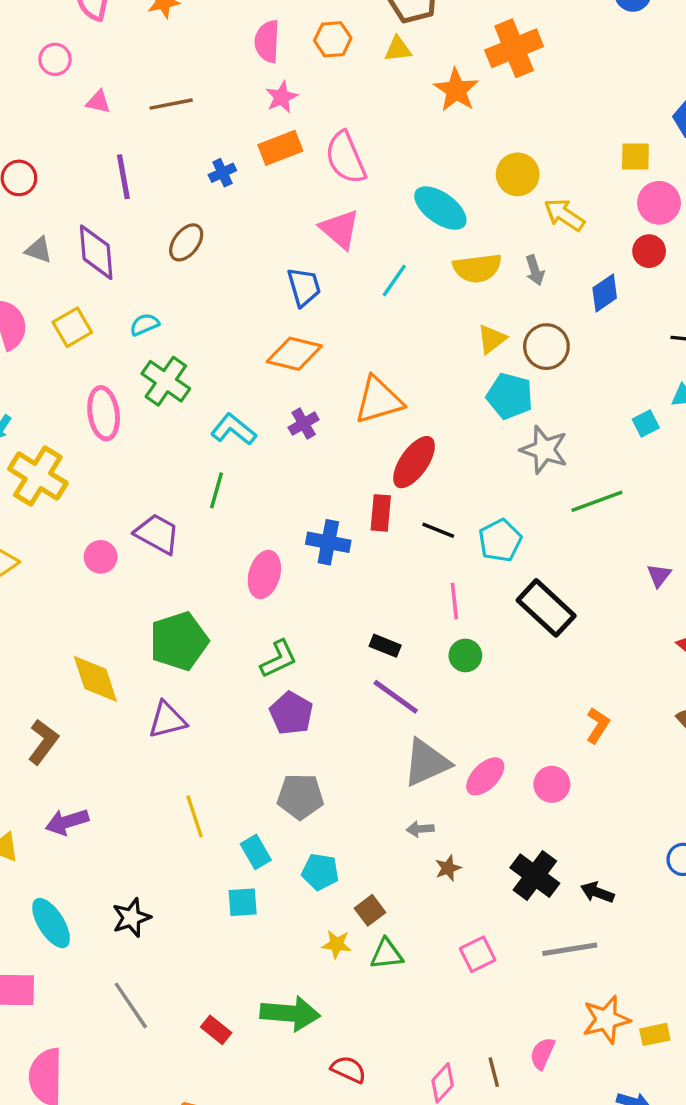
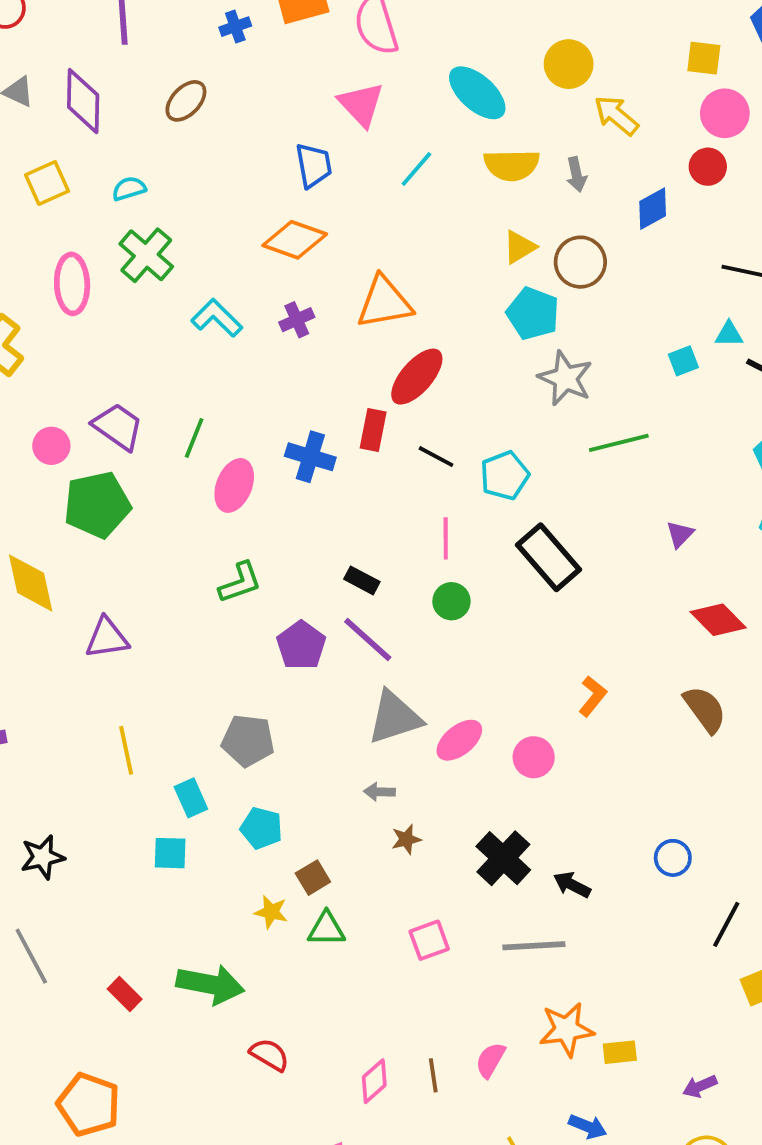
green line: (216, 490) -> (194, 438), moved
green pentagon: (179, 641) -> (97, 505), moved
purple pentagon: (291, 713) -> (301, 645), moved

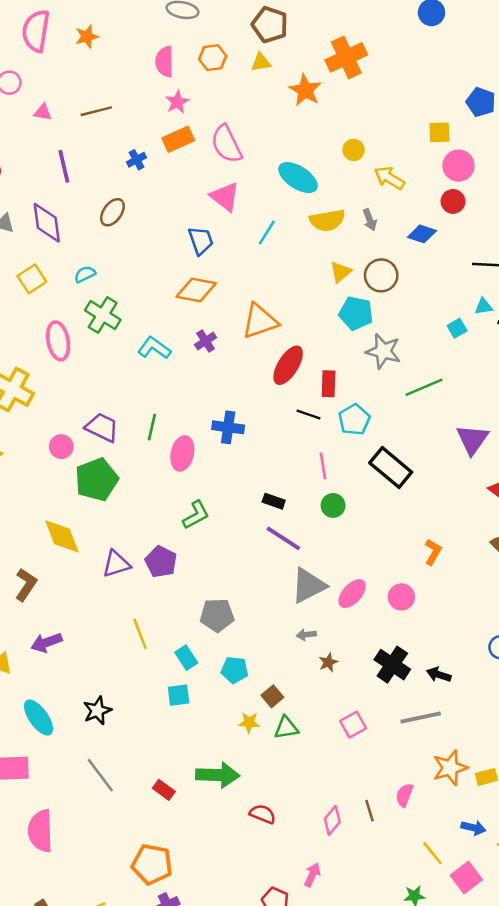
yellow circle: (569, 64) -> (354, 150), size x0.7
blue diamond: (653, 209) -> (422, 234), turned 56
red rectangle: (373, 430) -> (329, 384), moved
purple triangle: (680, 534) -> (472, 439), size x1.8
purple pentagon: (301, 645) -> (161, 562), moved

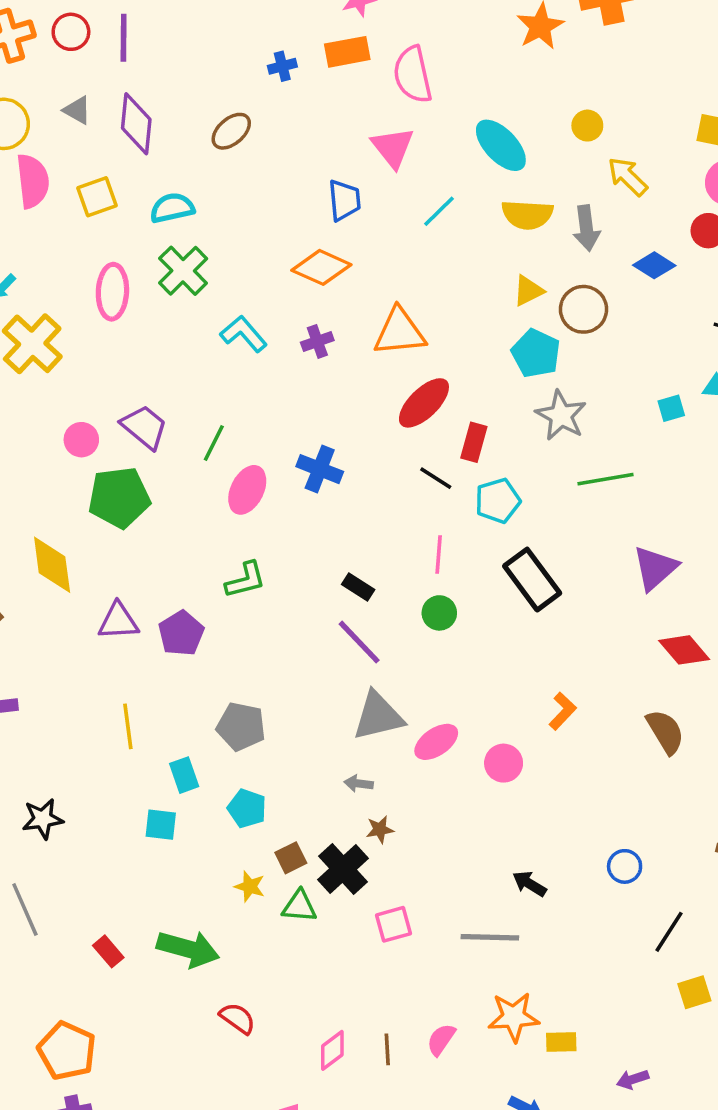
purple line: (64, 166) -> (124, 38), moved
gray arrow: (370, 220) -> (586, 228), size x1.4
cyan semicircle: (85, 274) -> (172, 208), size x1.4
black cross: (392, 665) -> (343, 869), moved

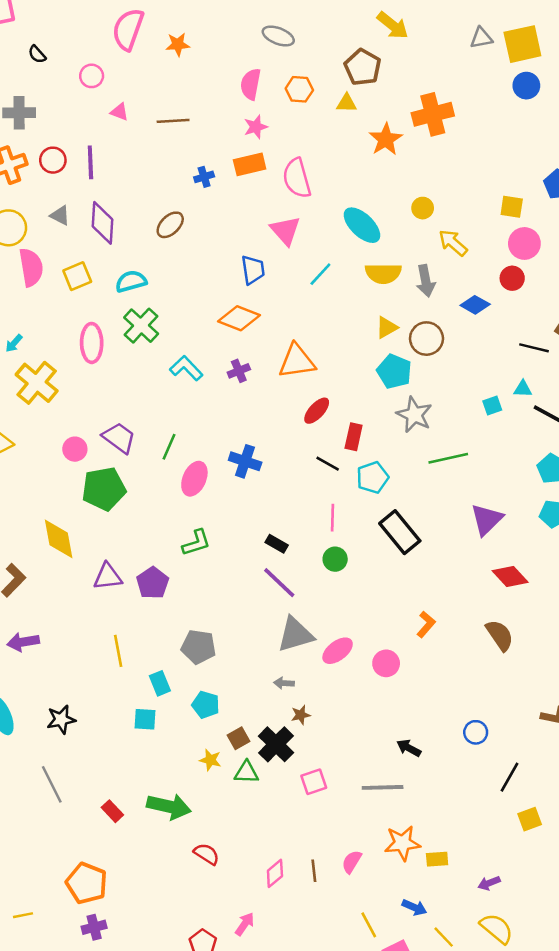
red ellipse: (424, 403) -> (317, 411), size x0.7

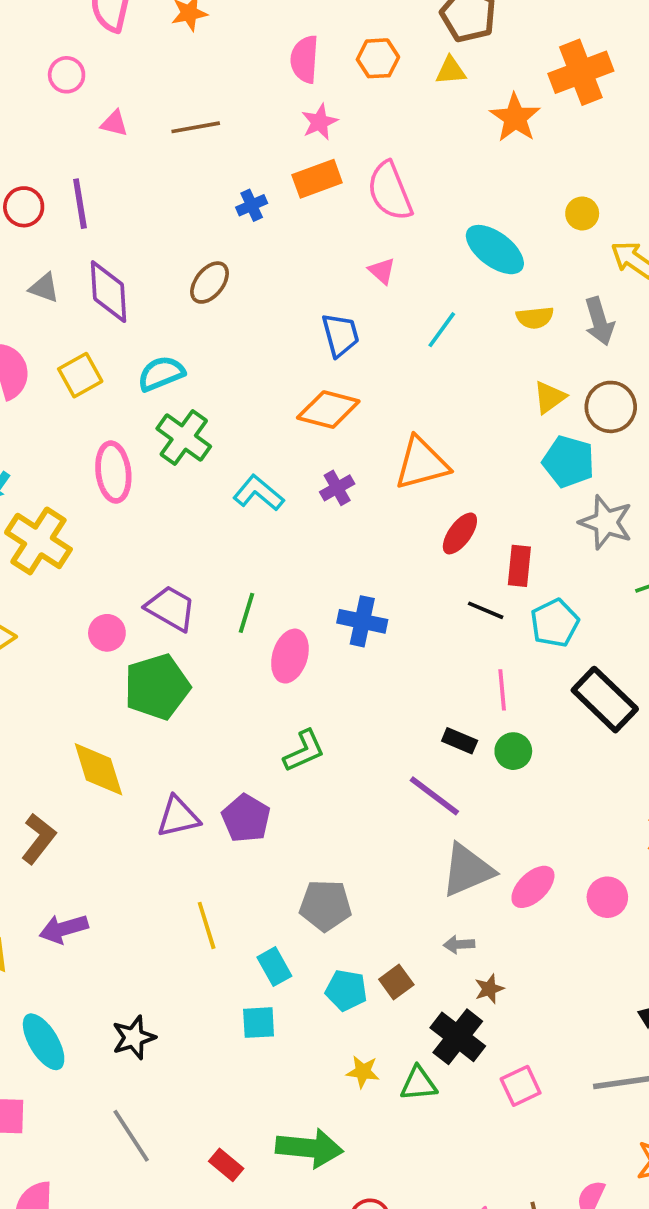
pink triangle: (285, 231) -> (382, 271), size x0.6
yellow semicircle: (383, 273) -> (535, 318), size x0.7
black rectangle: (277, 544) -> (460, 741), moved
brown square: (239, 738) -> (396, 982), moved

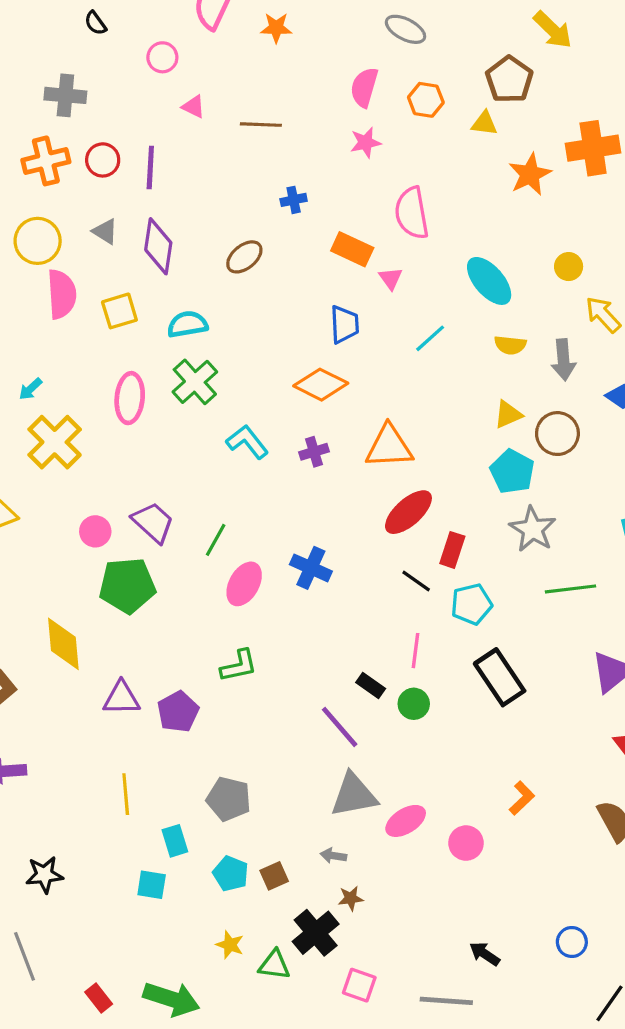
orange rectangle: (317, 179) -> (352, 249), moved, turned 33
red ellipse: (460, 533) -> (408, 512), size x1.4
pink square: (521, 1086) -> (359, 985), turned 32

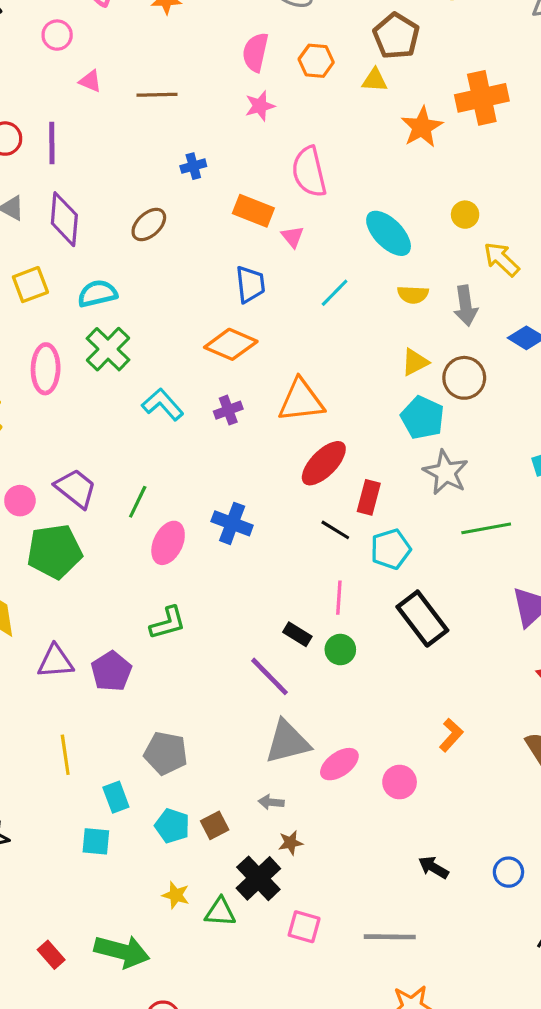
black arrow: (485, 954) -> (433, 867), moved

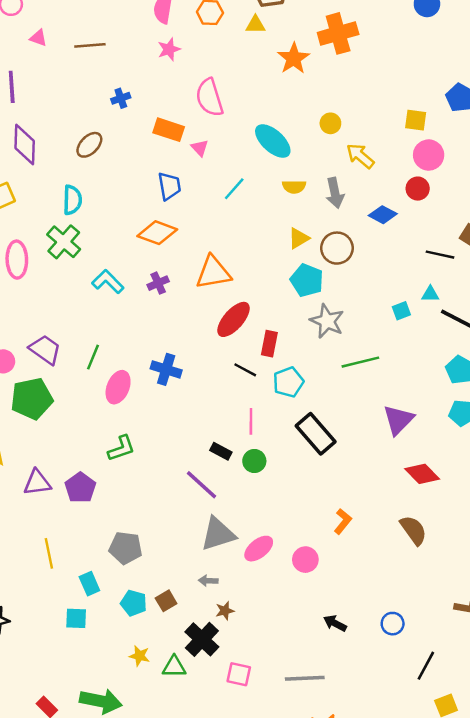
cyan semicircle: (97, 294) -> (72, 200), moved, turned 108

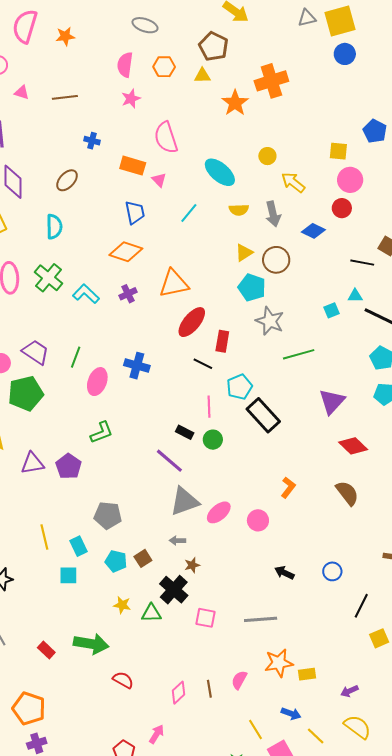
blue cross: (121, 98) -> (92, 141), turned 35
green cross: (64, 242) -> (49, 278), moved
cyan pentagon: (288, 382) -> (239, 387), moved
yellow line: (49, 553) -> (44, 537), moved

